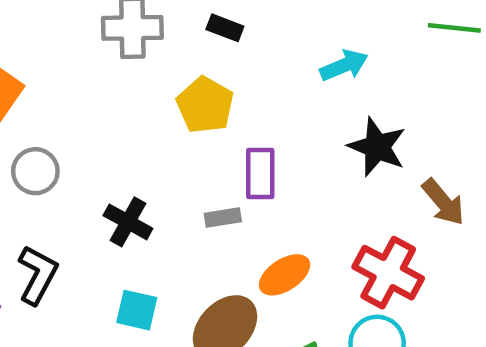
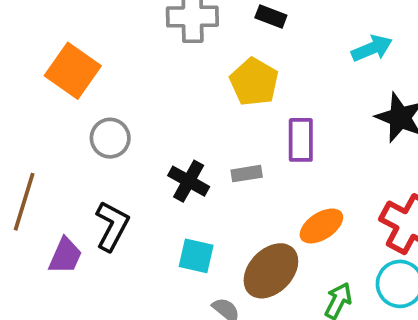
gray rectangle: (223, 217) -> (247, 174), moved

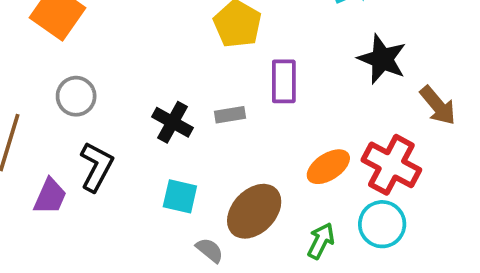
gray circle: (110, 138) -> (76, 96), moved
orange ellipse: (321, 226) -> (328, 167), moved

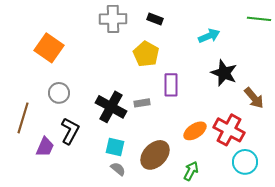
black cross: (173, 122) -> (111, 107), size x1.4
cyan circle: (382, 224) -> (245, 162), moved
gray semicircle: (210, 250) -> (118, 169), moved

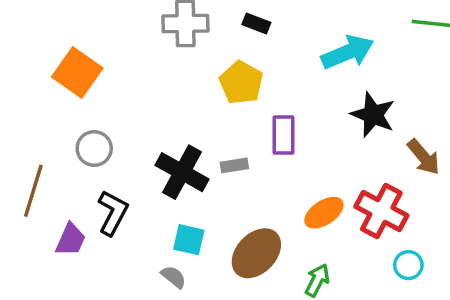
cyan arrow: (209, 36) -> (348, 52), size x1.4
cyan circle: (245, 162) -> (408, 265), size x0.7
gray semicircle: (118, 169) -> (174, 277), moved

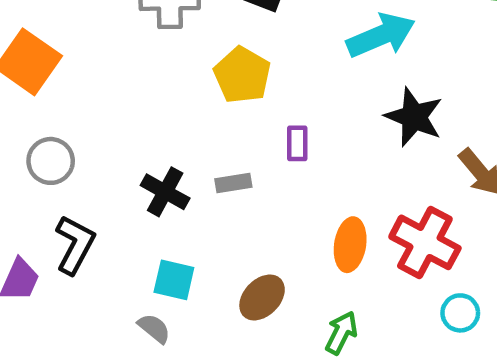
purple rectangle: (283, 135) -> (297, 143), size x0.7
black cross: (182, 172) -> (165, 192), size x0.7
orange ellipse: (324, 213) -> (350, 245), turned -48
brown ellipse: (256, 253) -> (262, 297), size x0.7

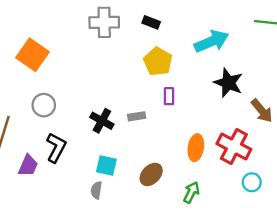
yellow pentagon: (242, 75) -> (158, 62), moved
gray semicircle: (154, 328) -> (96, 190), turned -120

